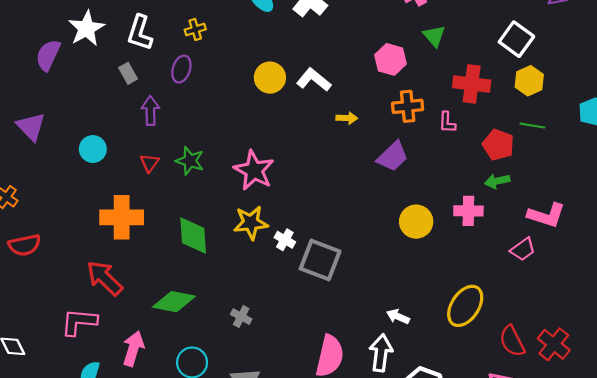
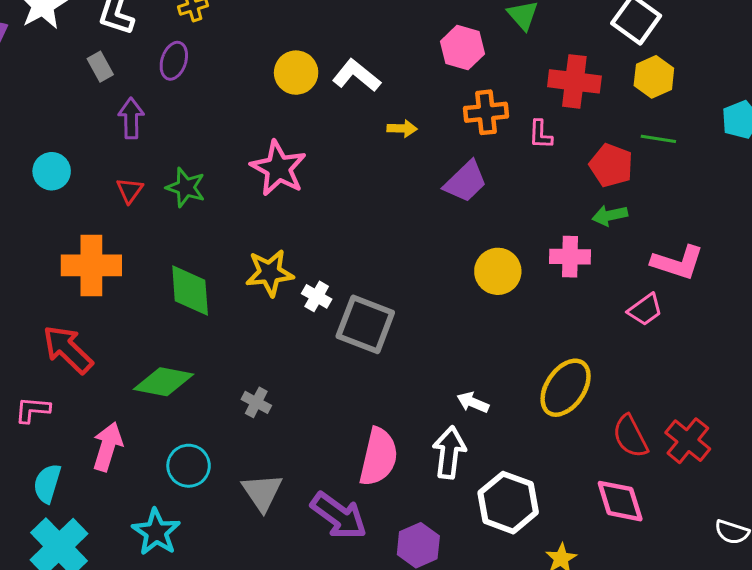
pink star: (254, 170) -> (278, 168), moved
pink L-shape: (79, 322) -> (32, 410), size x0.7

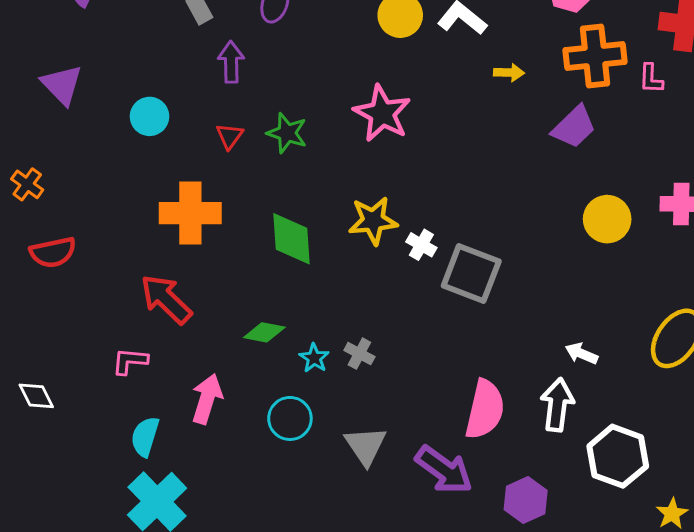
orange cross: (486, 112) -> (595, 56), size x1.4
green diamond: (164, 382) -> (264, 332), size x0.7
cyan star: (156, 532) -> (314, 358), moved, size x0.6

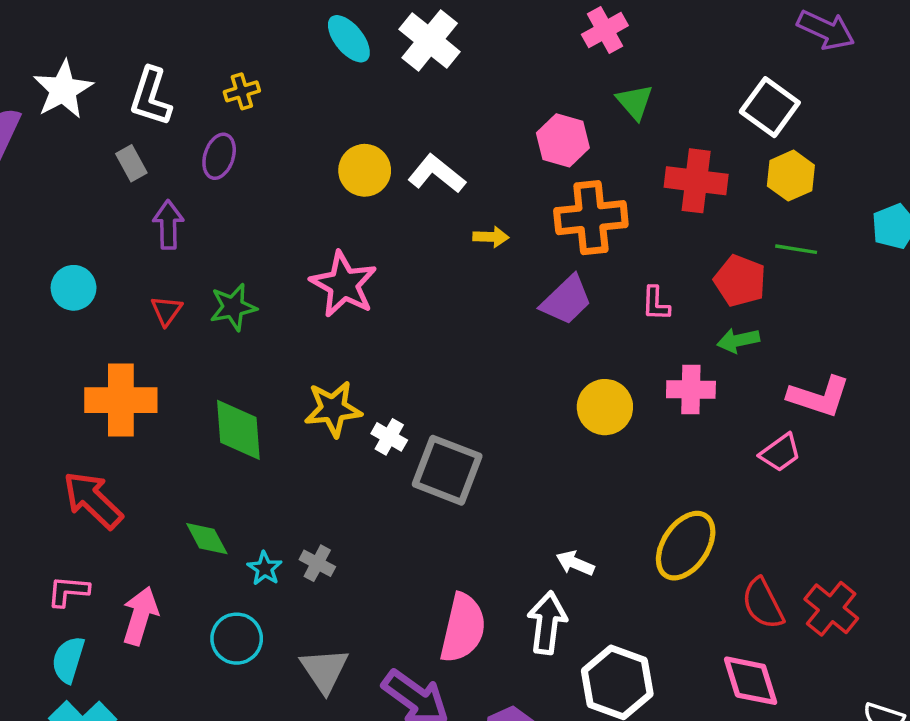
pink L-shape: (651, 79) -> (656, 304), moved
green star: (287, 133) -> (233, 307), turned -30
green diamond: (264, 332) -> (207, 539), turned 51
pink L-shape: (130, 361) -> (68, 591), moved

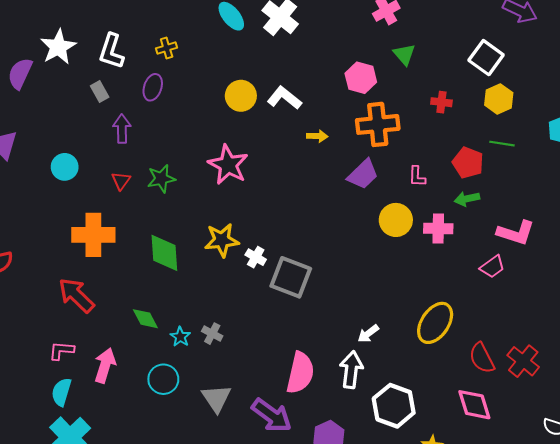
red cross: (696, 181) -> (441, 102), size x0.6
yellow circle: (605, 407) -> (396, 220), moved
white arrow: (575, 563) -> (368, 334), turned -60

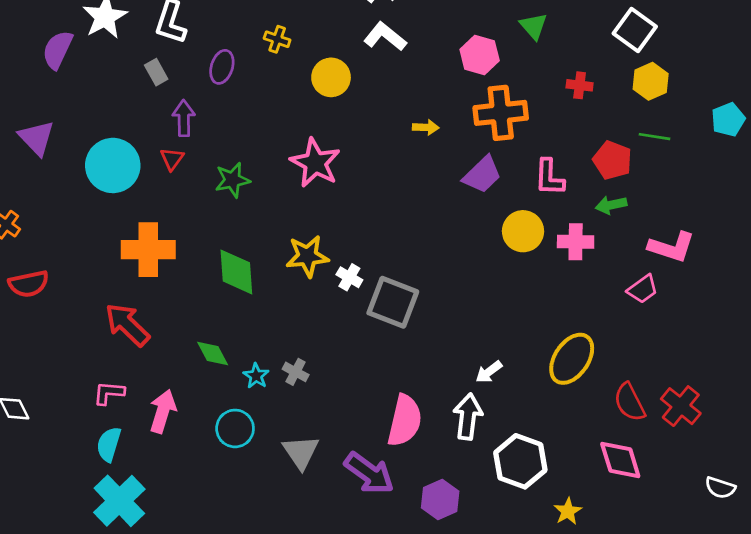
yellow cross: (167, 48) -> (277, 39), moved, turned 36
white L-shape: (284, 98) -> (385, 37), moved
cyan circle: (65, 167) -> (113, 165), size x1.6
pink L-shape: (417, 176) -> (549, 177), size x1.4
red triangle: (121, 181) -> (172, 159), moved

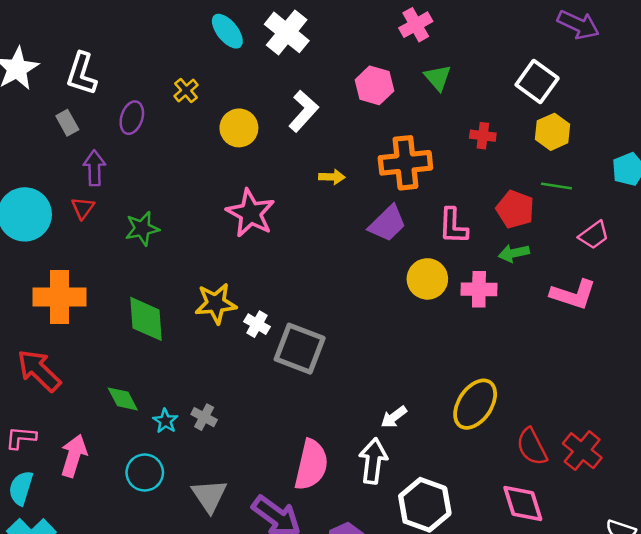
white L-shape: (385, 37) -> (303, 111), moved, turned 93
yellow cross: (277, 39) -> (186, 91), turned 30
pink hexagon: (480, 55) -> (374, 85), moved
pink star: (315, 163) -> (251, 213), moved
pink trapezoid: (643, 289) -> (594, 235), moved

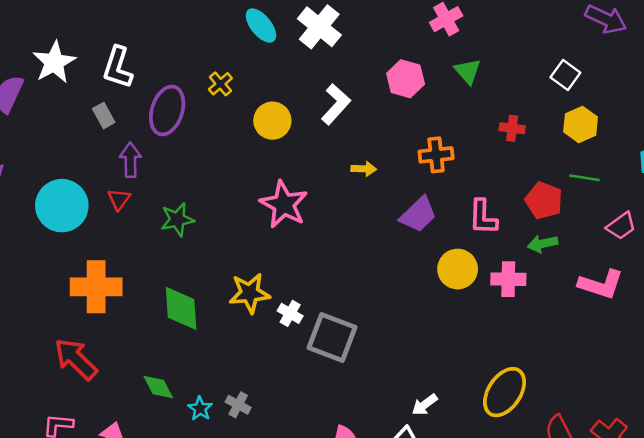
white square: (537, 81) -> (565, 75), size x0.7
purple ellipse: (132, 118) -> (167, 110), size x1.5
orange cross: (405, 163) -> (436, 155), size x0.7

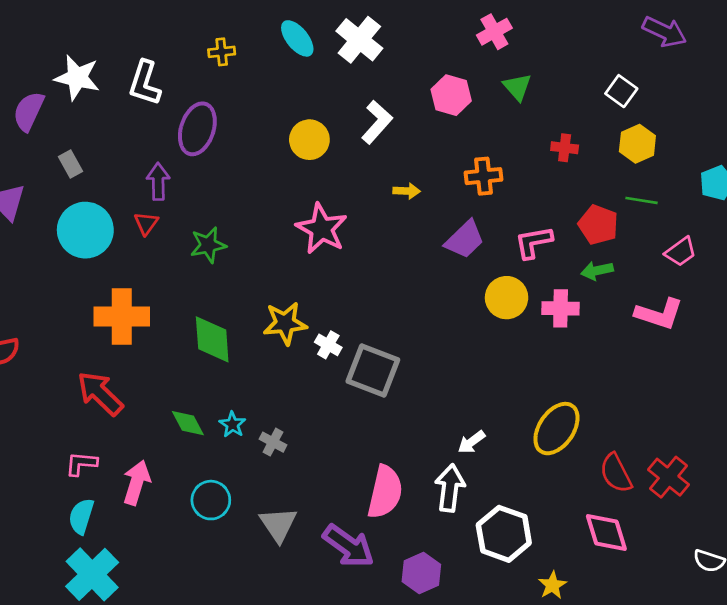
white star: (54, 62) -> (77, 78), turned -30
yellow cross: (220, 84) -> (222, 52), moved, turned 35
gray rectangle: (104, 116) -> (70, 164), moved
pink L-shape: (483, 217) -> (534, 242), turned 78
cyan star: (200, 409) -> (232, 424), moved

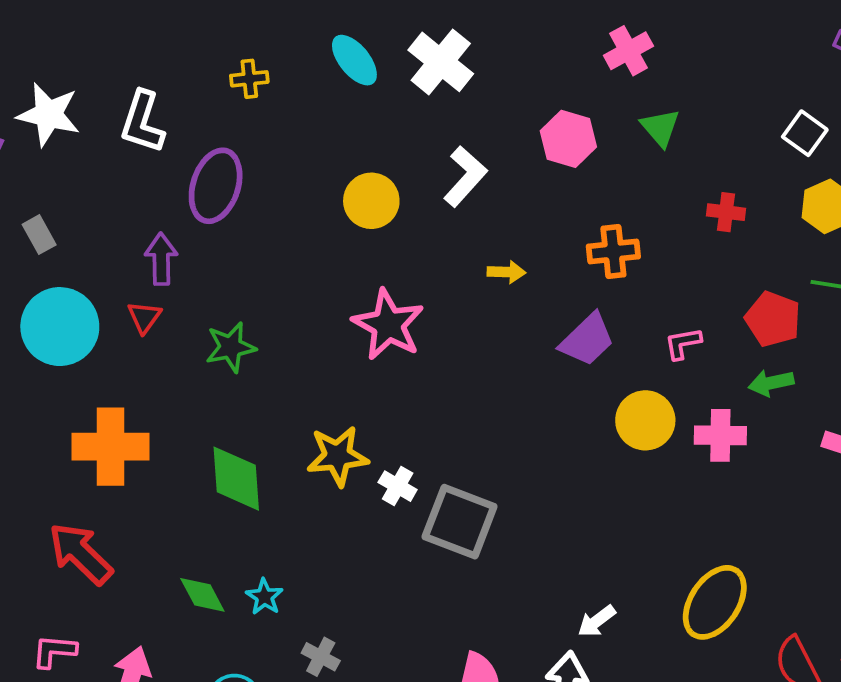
pink L-shape: (534, 242) -> (683, 343), size x0.7
gray cross: (273, 442) -> (321, 657), moved

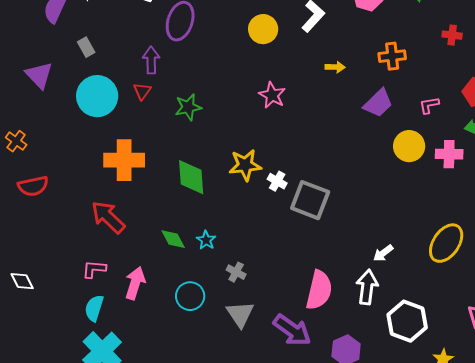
pink star: (388, 325) -> (272, 95), size x0.7

